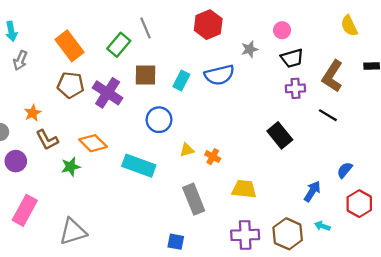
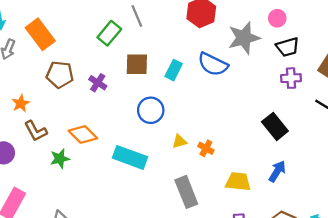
orange rectangle: (70, 46) -> (40, 34), moved
gray star: (250, 49) -> (244, 38), size x1.8
blue semicircle: (219, 75) -> (213, 64), turned 40
purple cross: (108, 93) -> (98, 83), size x0.6
blue arrow: (312, 191) -> (277, 171), moved

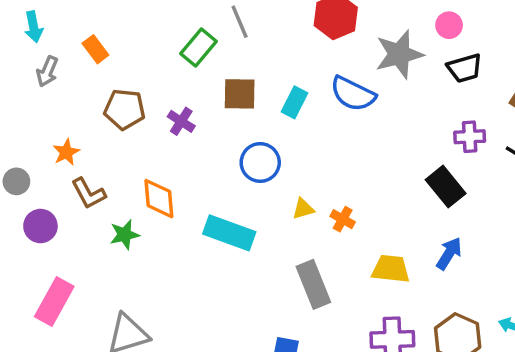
orange rectangle: (40, 34) -> (95, 49), size x0.6
purple cross: (291, 78) -> (470, 137), moved
orange diamond: (83, 134) -> (159, 199), turned 40

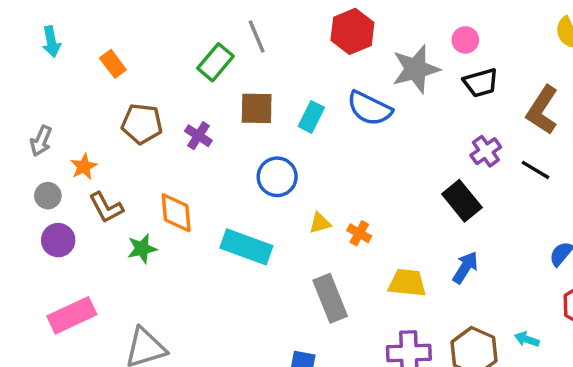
gray arrow: (47, 72) -> (41, 141), moved
purple cross: (470, 137) -> (486, 151), turned -32
gray circle: (16, 181) -> (48, 196), moved
pink rectangle: (54, 302) -> (72, 315), turned 36

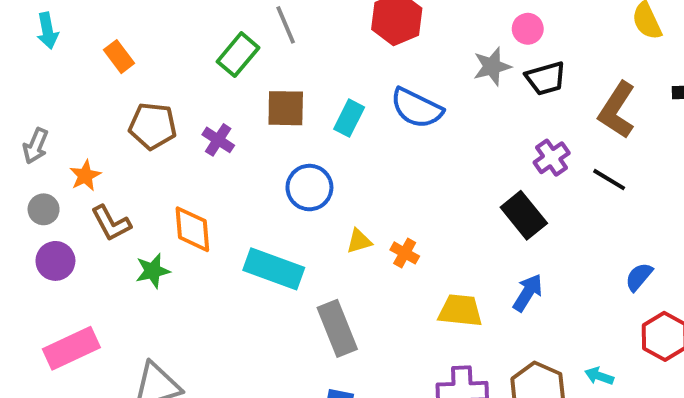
gray star: (416, 69) -> (492, 66), moved, size x0.7
gray rectangle: (330, 298) -> (337, 328), moved

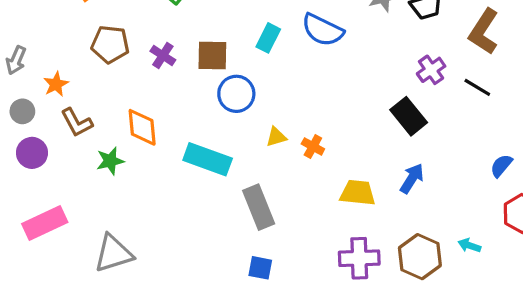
brown square: (286, 108) -> (212, 55), moved

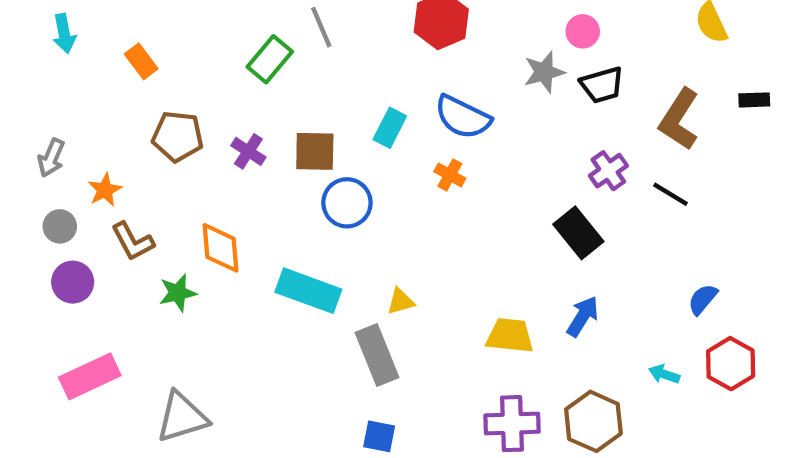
yellow triangle: (276, 137) -> (401, 301), moved
orange cross: (313, 146) -> (450, 175), moved
cyan arrow: (469, 245) -> (664, 374), moved

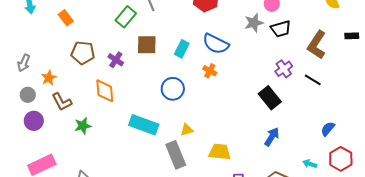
brown square: (315, 151) -> (147, 45), moved
blue circle: (347, 203) -> (173, 89), moved
orange diamond: (221, 248) -> (105, 91), moved
yellow trapezoid: (510, 336) -> (220, 152), moved

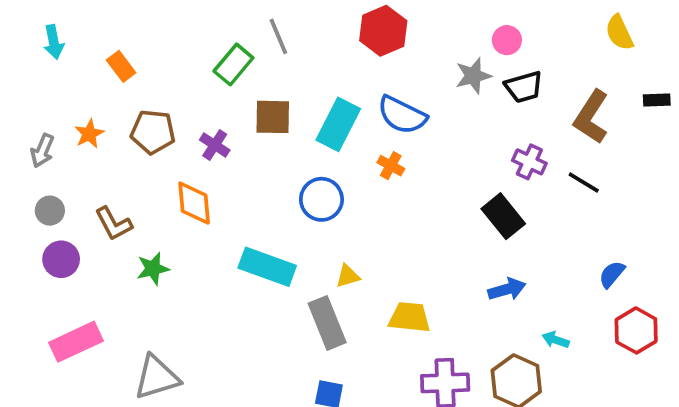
cyan rectangle: (182, 49) -> (338, 124), size x1.5
purple cross: (284, 69) -> (529, 162), turned -30
orange star: (49, 78) -> (89, 134), moved
blue arrow: (272, 137) -> (507, 289), turned 42
cyan arrow: (310, 164) -> (556, 340), moved

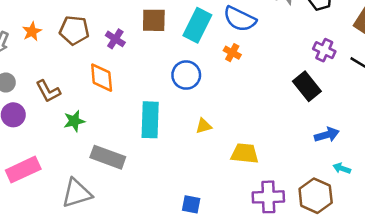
cyan rectangle: (267, 267) -> (150, 120), turned 72
blue arrow: (507, 289) -> (327, 135), moved
gray rectangle: (327, 323) -> (108, 157), moved, turned -48

